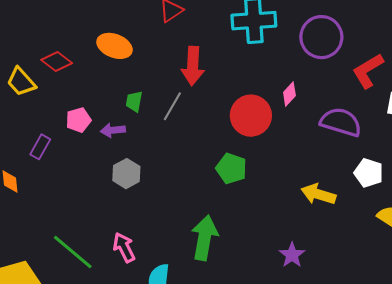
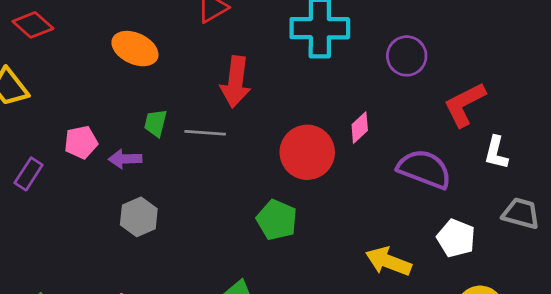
purple circle: (321, 37) -> (407, 56), size x0.7
red diamond: (57, 61) -> (33, 25), moved
gray line: (172, 106) -> (205, 133), turned 60

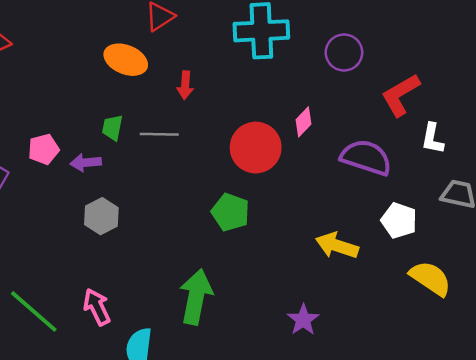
orange ellipse: (135, 49) -> (126, 60), moved
red arrow: (236, 82) -> (185, 85), size x0.6

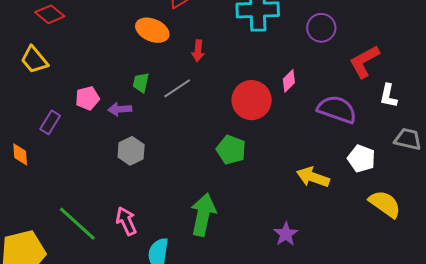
gray line: (159, 134) -> (177, 88), turned -36

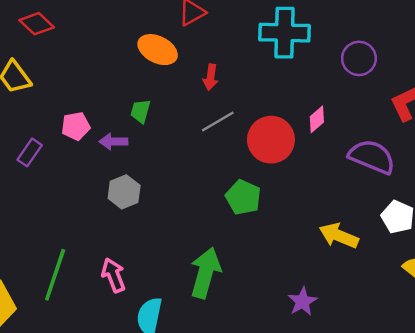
gray line: (177, 88) -> (218, 122), moved
green line: (77, 224) -> (55, 275), turned 63

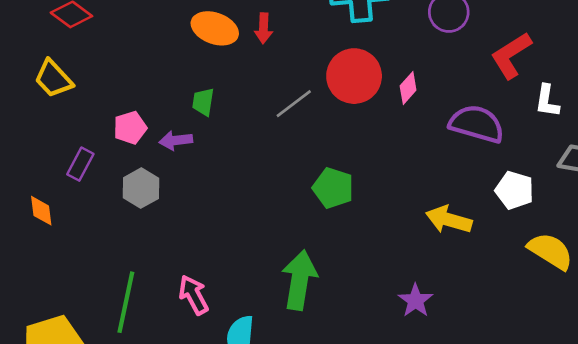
red arrow: (211, 77) -> (264, 28), moved
red circle: (271, 140) -> (354, 76), moved
gray hexagon: (124, 192) -> (141, 188), moved

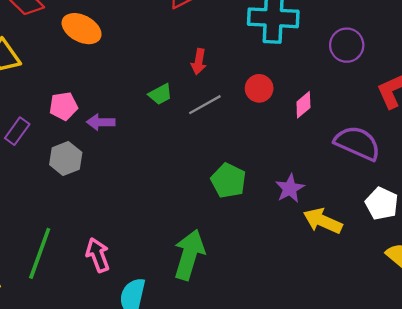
orange ellipse: (215, 28) -> (82, 29), moved
red arrow: (264, 28) -> (199, 62), moved
red circle: (354, 76) -> (259, 88), size x0.6
green trapezoid: (203, 102) -> (160, 94), moved, turned -135
purple star: (415, 301) -> (290, 188), moved

